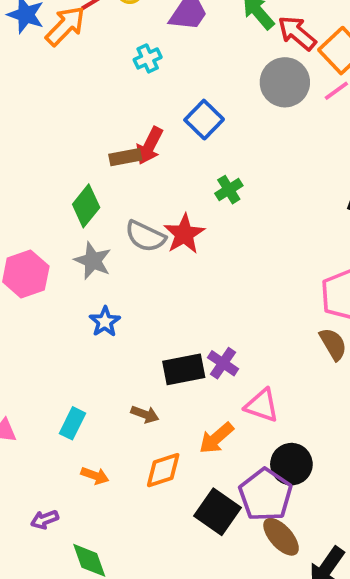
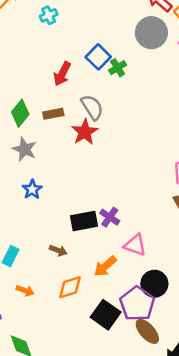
cyan cross: (148, 58) -> (49, 15), moved
brown rectangle: (125, 157) -> (53, 114), moved
green cross: (229, 190) -> (118, 68), moved
gray semicircle: (145, 236) -> (92, 107), moved, turned -148

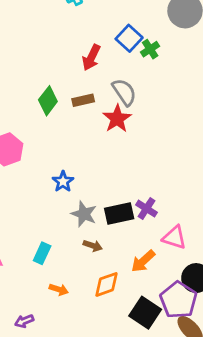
gray star: (25, 149) -> (84, 214), moved

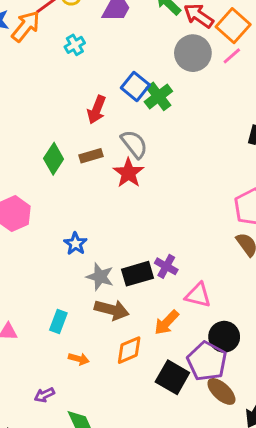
green cross: (150, 49) -> (158, 96), size x1.4
brown arrow: (93, 246) -> (112, 310), size x1.6

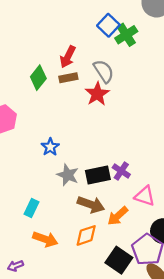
red arrow: (97, 110) -> (68, 57), moved
brown arrow: (112, 310) -> (91, 205), moved
orange arrow: (79, 359) -> (45, 239), size x1.5

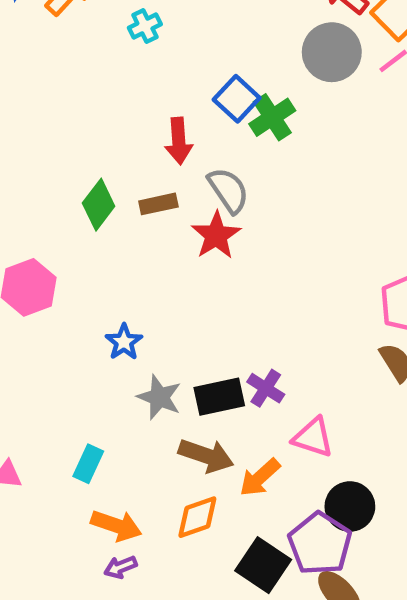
red arrow: (68, 57) -> (179, 141), moved, turned -30
purple arrow: (15, 266) -> (120, 567), moved

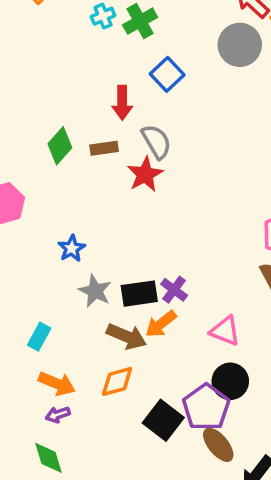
green cross: (272, 117) -> (140, 21), moved
pink triangle: (313, 437) -> (225, 331), moved
orange arrow: (260, 478) -> (161, 324), moved

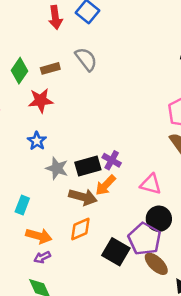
red arrow: (122, 103) -> (55, 17), moved
red star: (145, 174) -> (41, 100), moved, turned 30

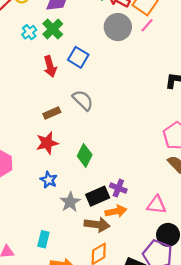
green diamond: (19, 71) -> (85, 155), moved
gray star: (57, 168) -> (70, 202), turned 30
orange arrow: (106, 185) -> (116, 211), turned -138

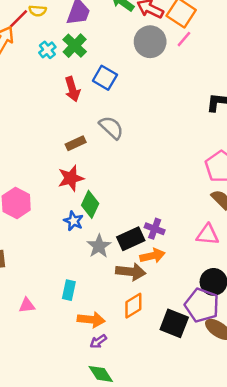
green diamond: (85, 155) -> (90, 204), moved
pink triangle: (156, 205) -> (208, 235), moved

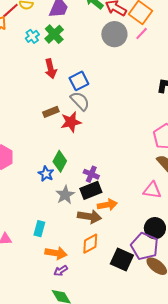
blue square: (105, 78) -> (79, 81), moved, turned 30
red star: (71, 178) -> (71, 122), moved
purple cross: (155, 229) -> (91, 174), moved

